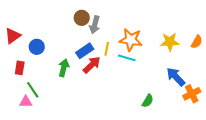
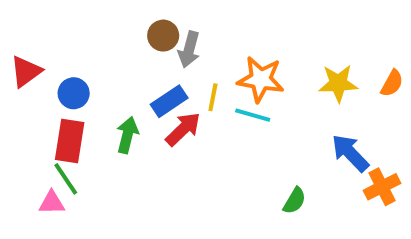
red rectangle: (20, 68) -> (70, 141), moved, size x1.5

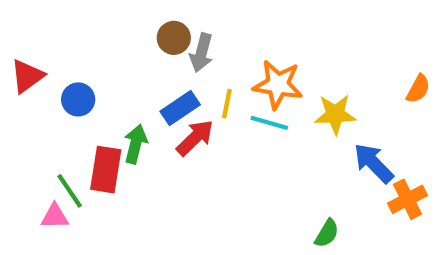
yellow star: (338, 83) -> (335, 114), moved
red rectangle: (70, 141) -> (106, 170), moved
green semicircle: (294, 201) -> (327, 233), moved

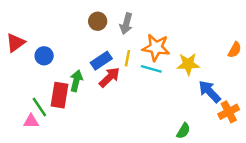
gray arrow: (201, 53) -> (126, 24), moved

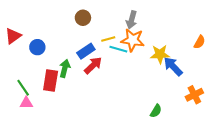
gray arrow: (126, 24) -> (132, 20), moved
yellow line: (127, 58) -> (108, 39), moved, turned 64
cyan line: (151, 69) -> (118, 49), moved
blue arrow: (210, 92) -> (173, 66), moved
green line: (39, 107) -> (23, 88), moved

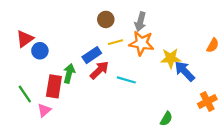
brown circle: (83, 18) -> (106, 19), moved
red triangle: (13, 36) -> (25, 39), moved
cyan line: (118, 49) -> (126, 80), moved
pink triangle: (26, 103) -> (44, 110), moved, turned -40

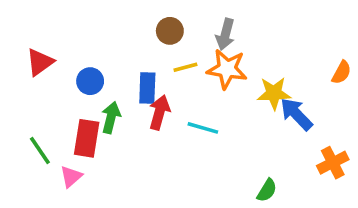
blue circle: (40, 51) -> (90, 81), moved
blue rectangle: (92, 55) -> (147, 88), turned -54
red arrow: (99, 70) -> (159, 112), turned -30

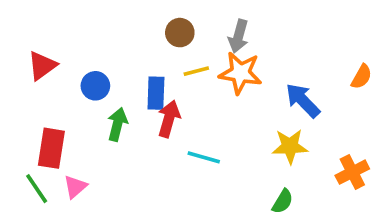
yellow star: (274, 93) -> (290, 146), moved
blue arrow: (296, 114) -> (303, 100), moved
cyan line: (203, 128) -> (204, 157), moved
red rectangle: (87, 138) -> (51, 148), moved
green line: (40, 150) -> (37, 189), moved

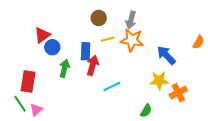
red triangle: (42, 66) -> (42, 35), moved
cyan line: (204, 157) -> (112, 87), turned -42
orange cross: (352, 172) -> (178, 93), moved
pink triangle: (75, 187) -> (36, 110), moved
green semicircle: (283, 201) -> (146, 111), moved

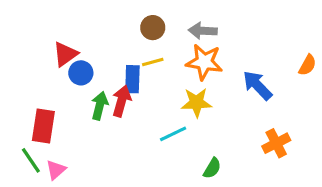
gray arrow: (131, 20) -> (203, 31), turned 78
yellow line: (108, 39) -> (153, 62), moved
red arrow: (93, 65) -> (121, 101), moved
yellow star: (159, 80) -> (197, 103), moved
green semicircle: (146, 111) -> (212, 168), moved

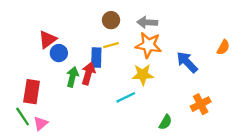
green semicircle: (212, 168) -> (165, 122), moved

